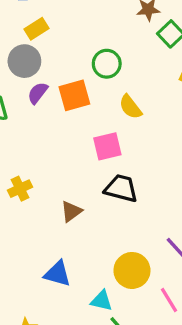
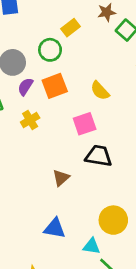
yellow rectangle: (37, 29) -> (70, 28), moved
green circle: (107, 64) -> (50, 50), moved
yellow cross: (20, 189) -> (30, 120), moved

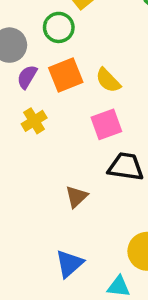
yellow semicircle: (100, 91) -> (108, 80), moved
blue triangle: (55, 228) -> (69, 264), turned -50

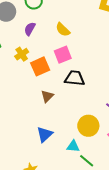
orange square: (66, 75) -> (40, 66), moved
purple semicircle: (27, 77) -> (30, 29), moved

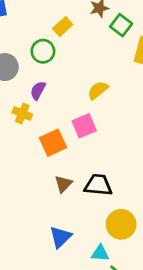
yellow semicircle: (63, 30) -> (98, 90), moved, turned 98
yellow cross: (22, 54) -> (22, 114), moved, turned -32
black trapezoid: (75, 78) -> (98, 185), moved

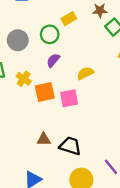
purple semicircle: (38, 90) -> (53, 60), moved
orange square: (53, 143) -> (45, 92), moved
brown triangle: (63, 184) -> (44, 139), turned 32

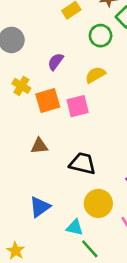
green circle: (50, 34) -> (101, 36), moved
brown triangle: (44, 139) -> (39, 146), moved

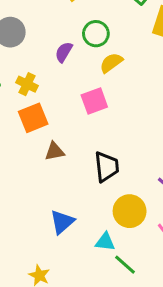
green circle: (101, 36) -> (96, 34), moved
orange square: (48, 100) -> (33, 118), moved
black trapezoid: (82, 163) -> (107, 167), turned 76

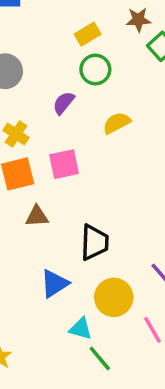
green circle: (96, 34) -> (95, 69), moved
pink square: (94, 101) -> (64, 164), moved
blue triangle: (62, 222) -> (54, 284), moved

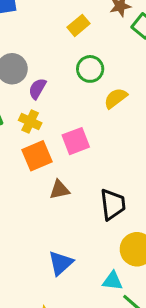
green circle: (95, 69) -> (90, 69), moved
purple semicircle: (64, 103) -> (37, 89), moved
blue triangle: (54, 284) -> (61, 263), moved

